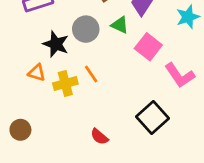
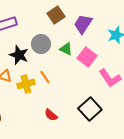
green triangle: (120, 25) -> (66, 49), moved
red semicircle: (99, 137) -> (51, 115), moved

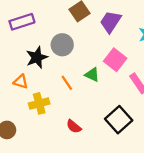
green triangle: (66, 49) -> (92, 75), moved
black star: (19, 55) -> (37, 57), turned 30
yellow cross: (26, 84) -> (39, 103), moved

